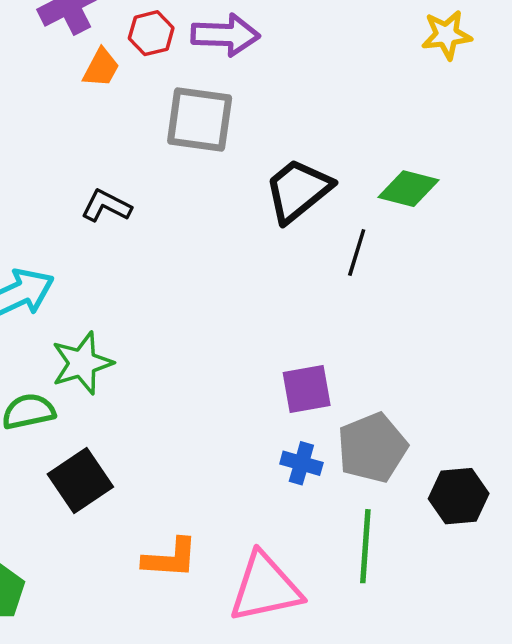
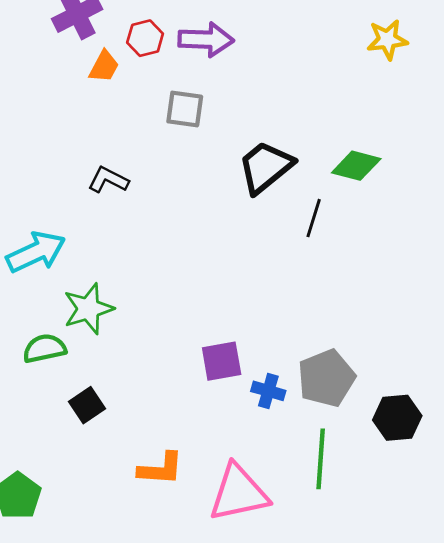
gray square: (200, 120) -> (185, 109), size x0.7
purple square: (307, 389) -> (222, 361), moved
black square: (80, 481) -> (87, 405), size x0.7

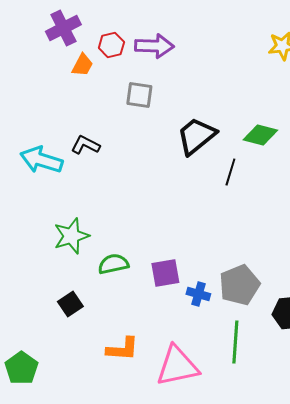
cyan arrow: (36, 252) -> (41, 160), moved, turned -138
green semicircle: (44, 348) -> (113, 264), moved

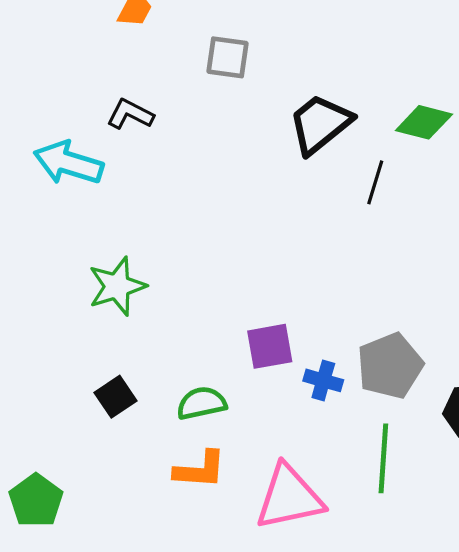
black L-shape: (85, 145) -> (130, 114), moved
green semicircle: (113, 264) -> (202, 403), moved

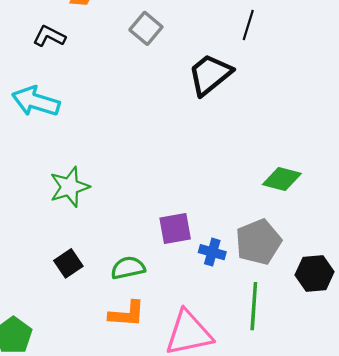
gray square: (228, 57) -> (146, 28), turned 32
black L-shape: (130, 114) -> (49, 36), moved
green diamond: (424, 122) -> (282, 179), moved
black line: (375, 182) -> (248, 25), moved

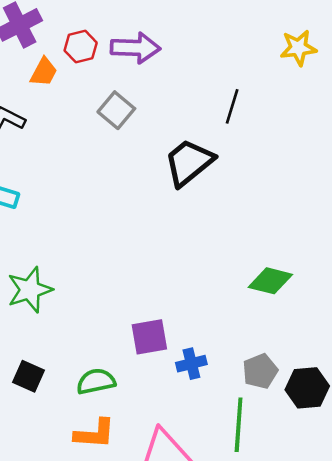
gray pentagon: (258, 242) -> (260, 371), moved, size x0.7
blue cross: (212, 252) -> (191, 364), turned -30
black square: (68, 263) -> (28, 376), turned -32

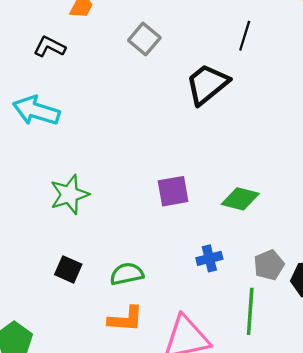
green diamond: (270, 281) -> (240, 199), moved
purple square: (149, 337) -> (173, 191), moved

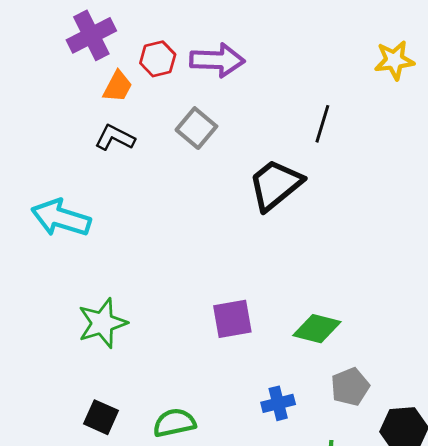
black L-shape: (50, 47) -> (115, 138), moved
gray pentagon: (269, 265) -> (350, 387), moved

